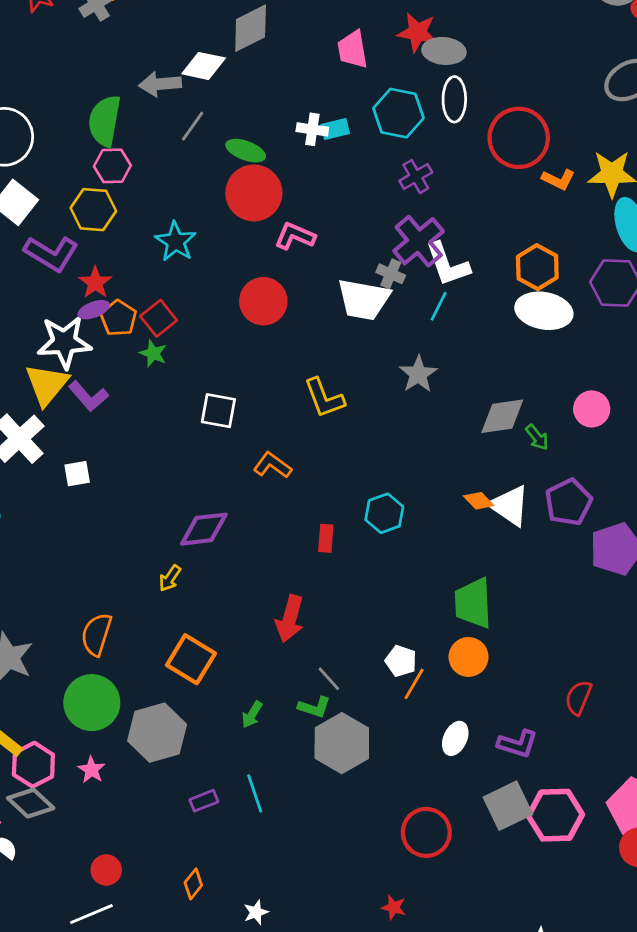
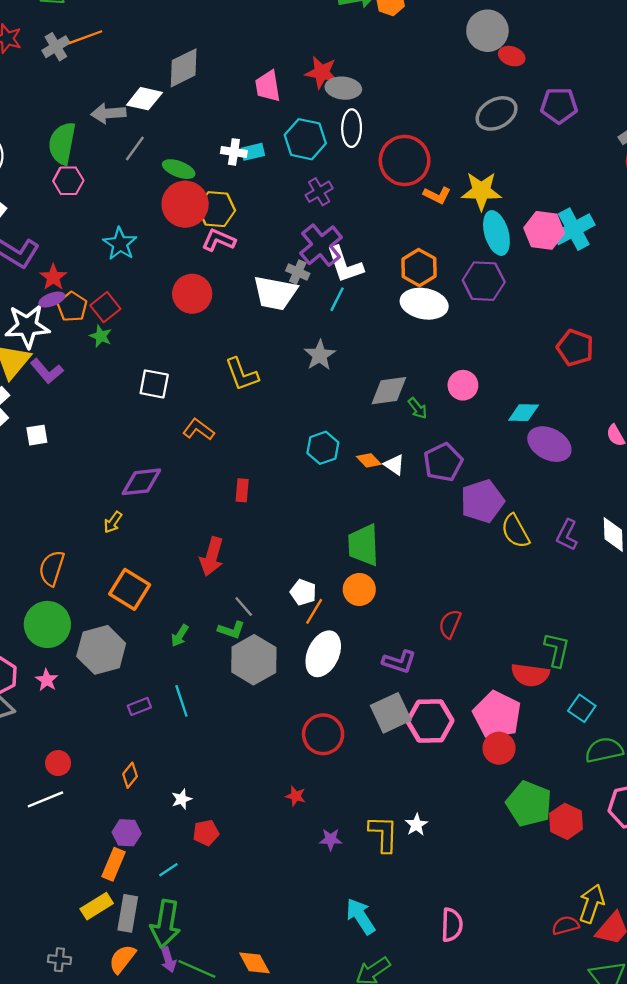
yellow hexagon: (93, 210) -> (216, 209), moved
white triangle: (510, 506) -> (394, 465), size x0.6
cyan hexagon: (384, 513) -> (323, 448), moved
white ellipse: (455, 738) -> (323, 654), moved, size x1.6

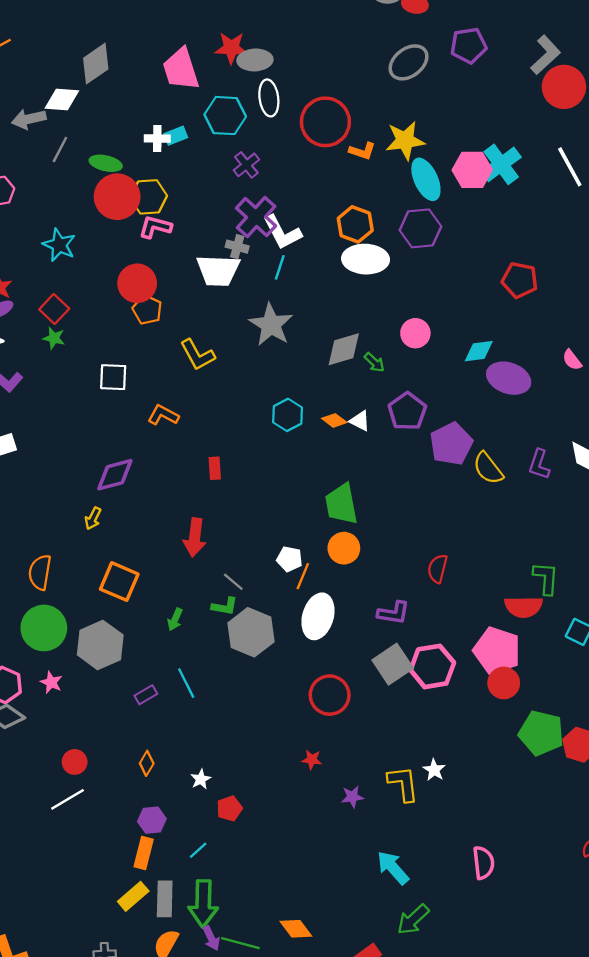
pink trapezoid: (268, 86) -> (181, 69), size x1.4
orange pentagon: (72, 307) -> (147, 310), moved
gray star: (320, 355) -> (271, 325), size x1.4

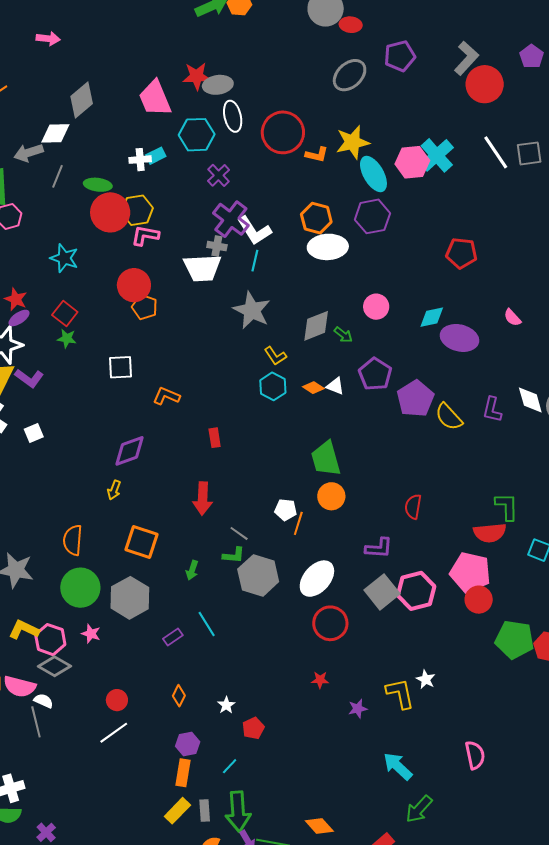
yellow L-shape: (197, 355) -> (275, 356), moved, size x0.7
white ellipse: (318, 616) -> (317, 579), moved, turned 30
gray rectangle: (165, 899) -> (205, 810), size x0.7

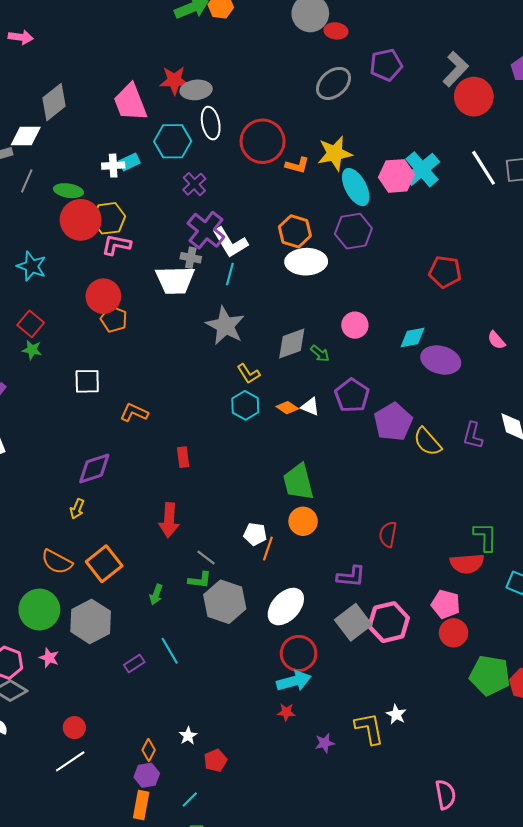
orange semicircle: (73, 540) -> (57, 562), moved, turned -68
orange square: (141, 542) -> (104, 564), turned 32
pink pentagon: (470, 572) -> (446, 604), size x0.7
orange diamond: (179, 696) -> (149, 750), moved
cyan arrow: (398, 766) -> (294, 681), moved, turned 120

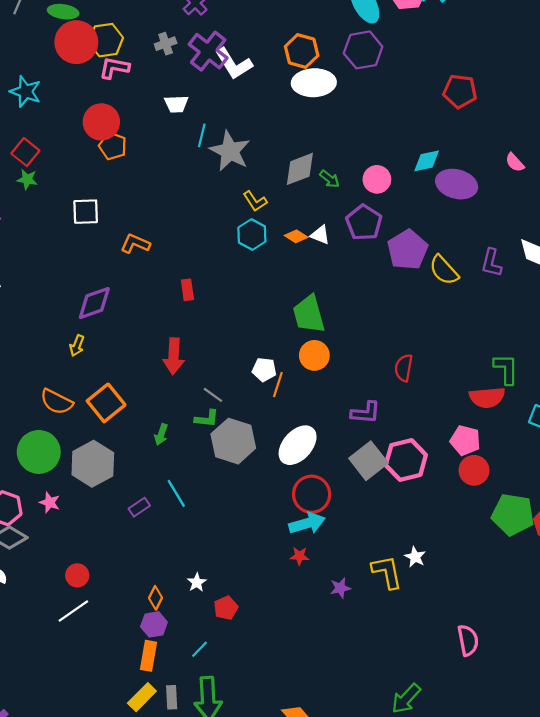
gray cross: (191, 258) -> (166, 44), moved, turned -30
cyan line: (230, 274) -> (202, 135), moved
white trapezoid: (175, 280) -> (176, 104), size x0.6
pink circle: (355, 325) -> (377, 179), moved

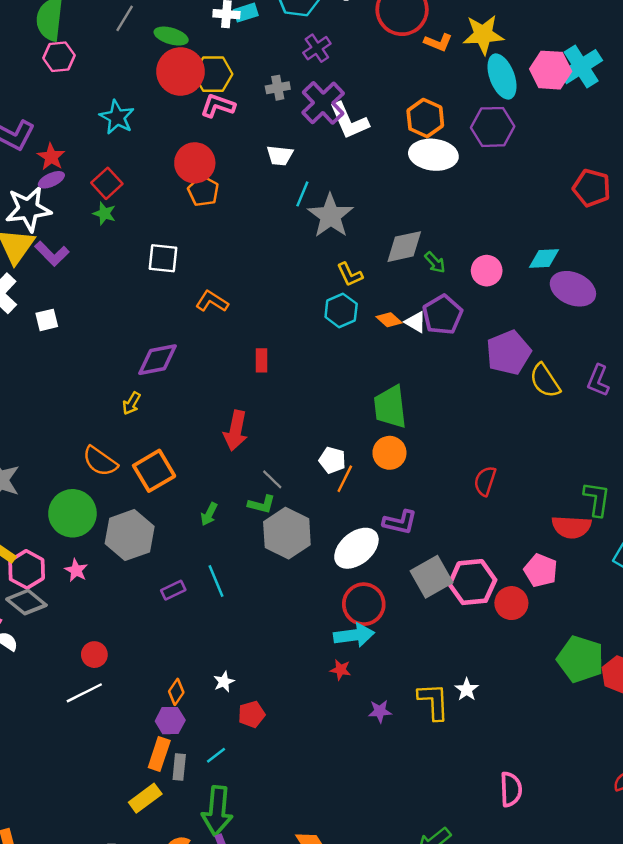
purple pentagon: (364, 223) -> (442, 315), moved
purple L-shape: (366, 413) -> (400, 522), moved
red circle: (474, 470) -> (511, 603), moved
gray rectangle: (172, 697) -> (179, 767), moved

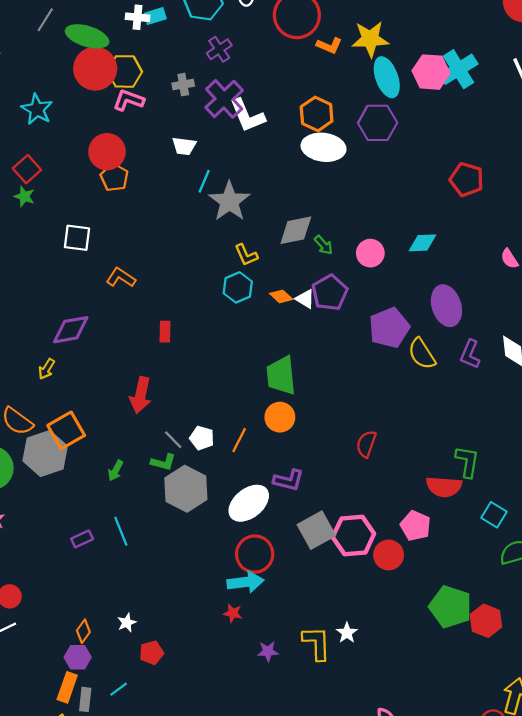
green ellipse: (171, 36) -> (87, 36), size x1.4
purple ellipse: (573, 289) -> (446, 306), moved, turned 48
white pentagon: (332, 460) -> (202, 438), moved
gray hexagon: (130, 535) -> (45, 453), moved

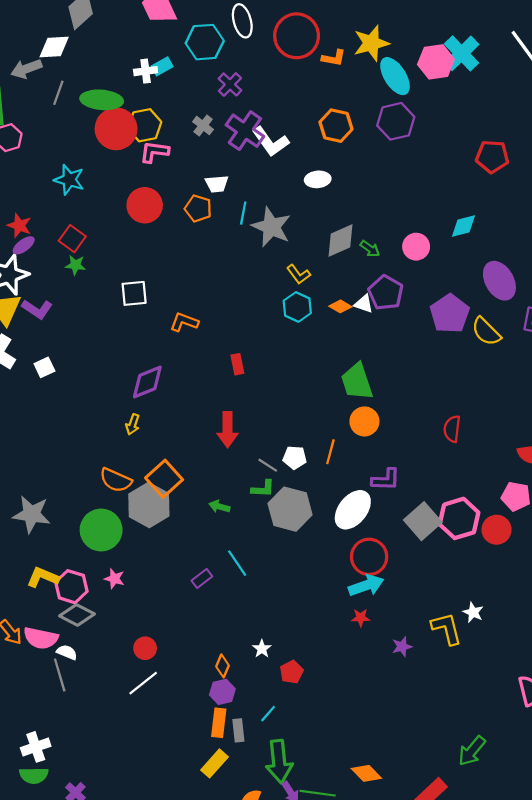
gray cross: (183, 85) -> (203, 126), turned -30
white ellipse: (324, 147) -> (318, 179), moved, size x0.6
orange pentagon: (114, 177) -> (198, 208), moved
green arrow: (116, 471) -> (219, 507), turned 90

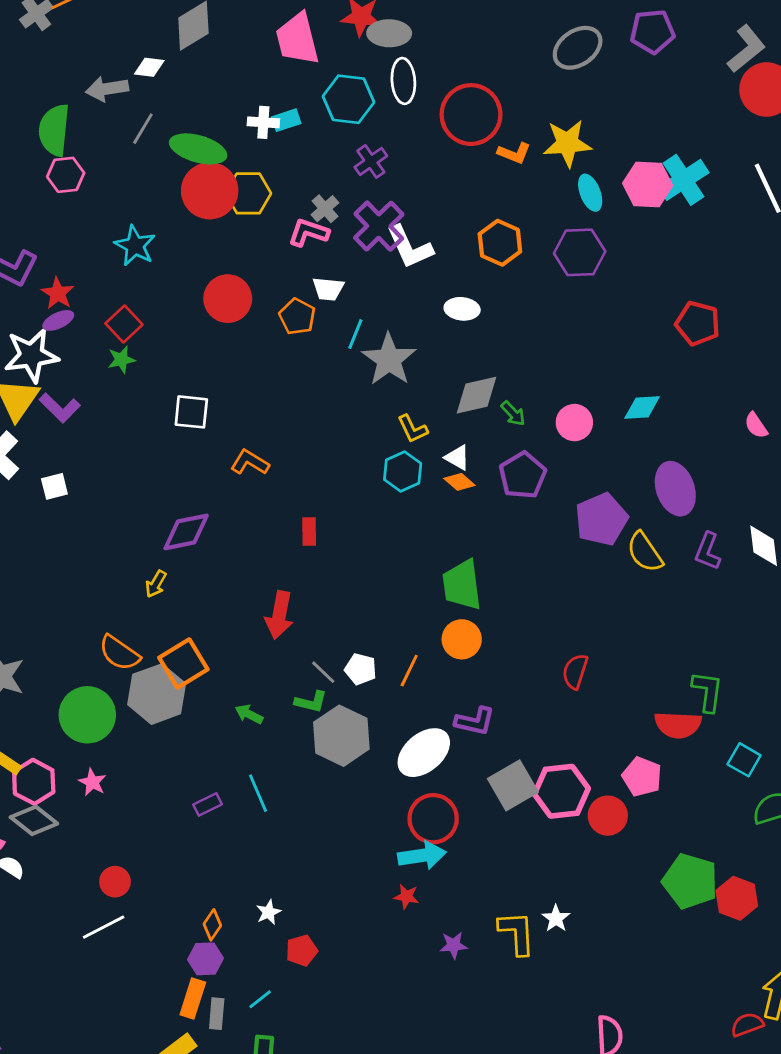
white diamond: (54, 47) -> (149, 67), size x0.7
cyan ellipse: (395, 76) -> (590, 193), size x0.7
pink L-shape: (154, 152) -> (309, 232), moved
green star: (75, 265) -> (121, 360), turned -30
white triangle: (364, 304) -> (457, 457), moved

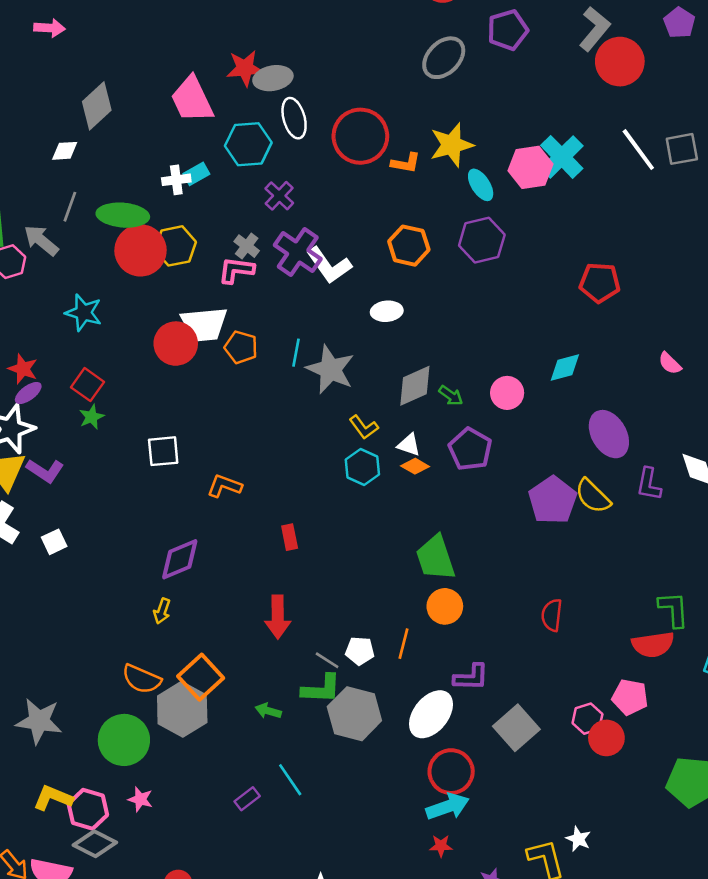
gray arrow: (107, 89) -> (41, 240), moved, turned 60
white trapezoid: (328, 289) -> (204, 324), moved, size x1.6
purple pentagon: (601, 519) -> (553, 500), moved
green L-shape: (311, 702) -> (321, 689), size x1.4
pink hexagon: (561, 791) -> (587, 719), moved, size x0.6

